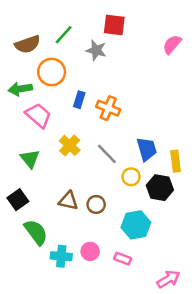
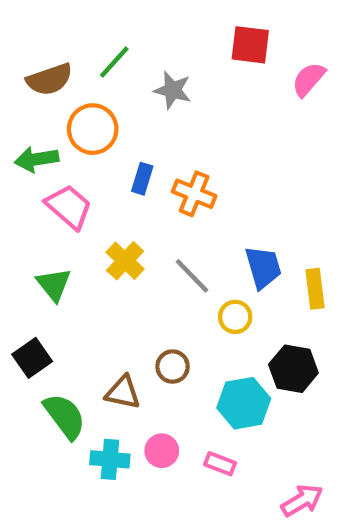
red square: (114, 25) -> (250, 45), moved
black hexagon: (160, 188) -> (293, 369), moved
brown triangle: (68, 201) -> (123, 392), moved

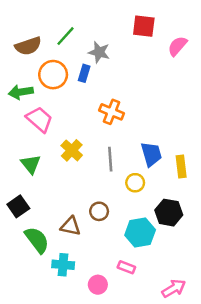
blue rectangle: (142, 179) -> (84, 73), moved
gray line: (192, 276) -> (110, 159), turned 40
pink circle: (162, 451) -> (98, 285), moved

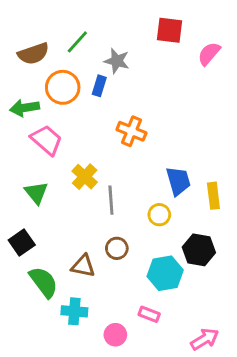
gray line: (110, 159) -> (111, 200), moved

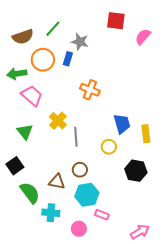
cyan hexagon: (165, 273) -> (87, 195), moved

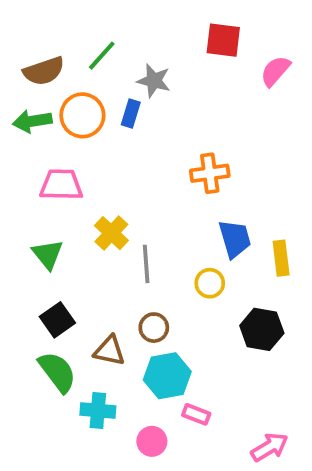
green arrow: (17, 74) -> (32, 121), moved
orange cross: (90, 90) -> (210, 173), moved, turned -30
pink trapezoid: (32, 96) -> (61, 185), turned -40
black square: (15, 166) -> (57, 320), moved

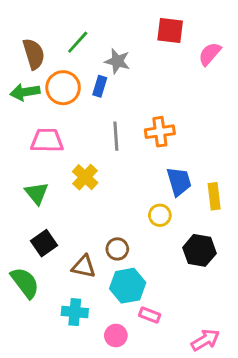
brown semicircle: (44, 71) -> (34, 54), turned -88
gray line: (146, 264) -> (116, 136), moved
green semicircle: (57, 372) -> (25, 283), moved

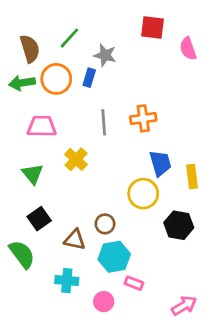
pink semicircle: (210, 54) -> (188, 49), turned -60
yellow circle: (160, 215) -> (143, 194), size x1.5

